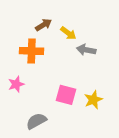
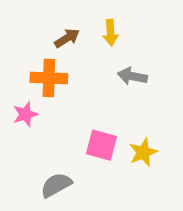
yellow arrow: (68, 33) -> (111, 33), moved, turned 49
pink star: (16, 84) -> (25, 114), moved

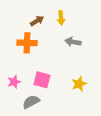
pink star: (25, 114) -> (14, 82), moved
pink square: (101, 145) -> (42, 80), moved

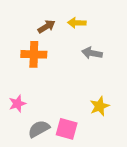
yellow arrow: (61, 18) -> (77, 23), turned 96
pink square: (42, 80) -> (67, 129), moved

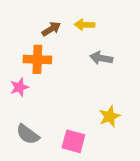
pink star: (17, 104) -> (19, 87), moved
gray semicircle: (39, 129) -> (28, 134), moved, turned -115

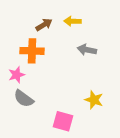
yellow star: (110, 116) -> (94, 100), turned -30
gray semicircle: (28, 134) -> (24, 99), moved

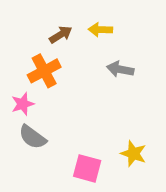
orange cross: (32, 51) -> (44, 71), turned -30
yellow star: (94, 100) -> (133, 154), moved

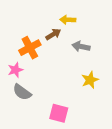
brown arrow: (61, 35) -> (53, 34), moved
yellow star: (133, 154) -> (90, 80), moved, turned 30

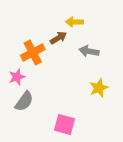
gray semicircle: (22, 92) -> (24, 101), turned -90

